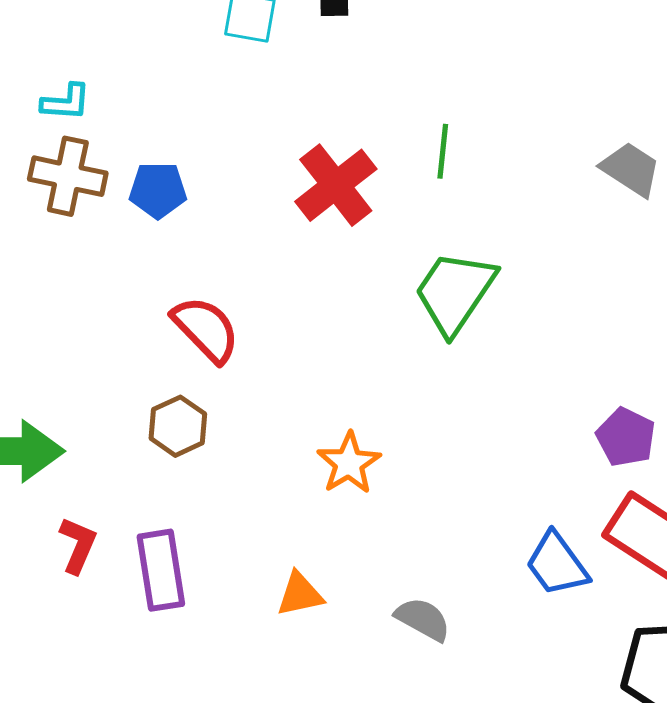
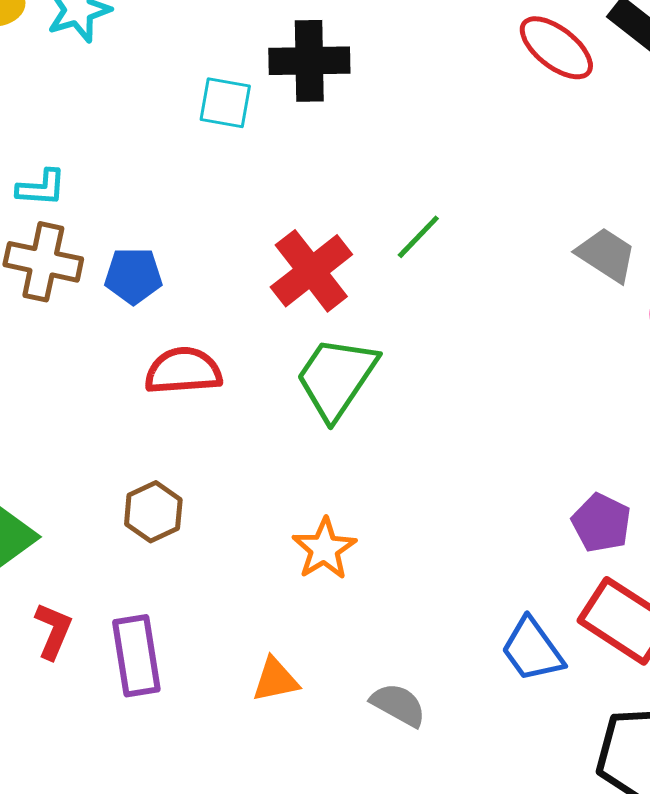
green line: (443, 151) -> (418, 237), turned 38
green trapezoid: (455, 292) -> (336, 378), moved
red semicircle: (206, 329) -> (183, 371), moved, turned -50

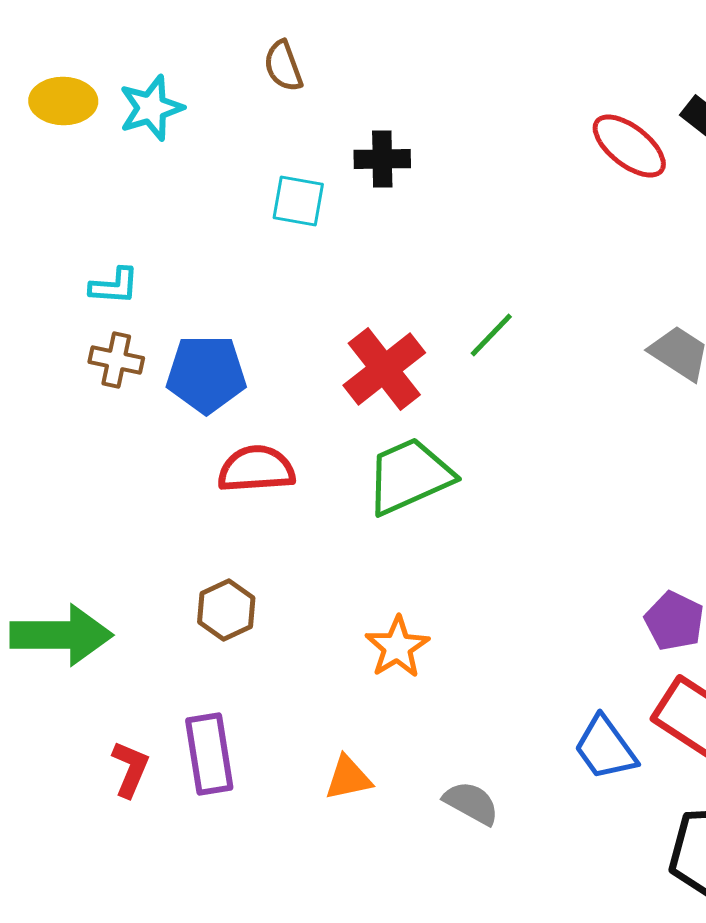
black cross: (309, 61) -> (382, 159), size x0.7
brown cross: (43, 262) -> (116, 360), size x0.7
blue pentagon: (133, 276) -> (206, 374), size x1.4
green trapezoid: (336, 378) -> (409, 476), turned 32
red L-shape: (53, 631) -> (130, 769), moved

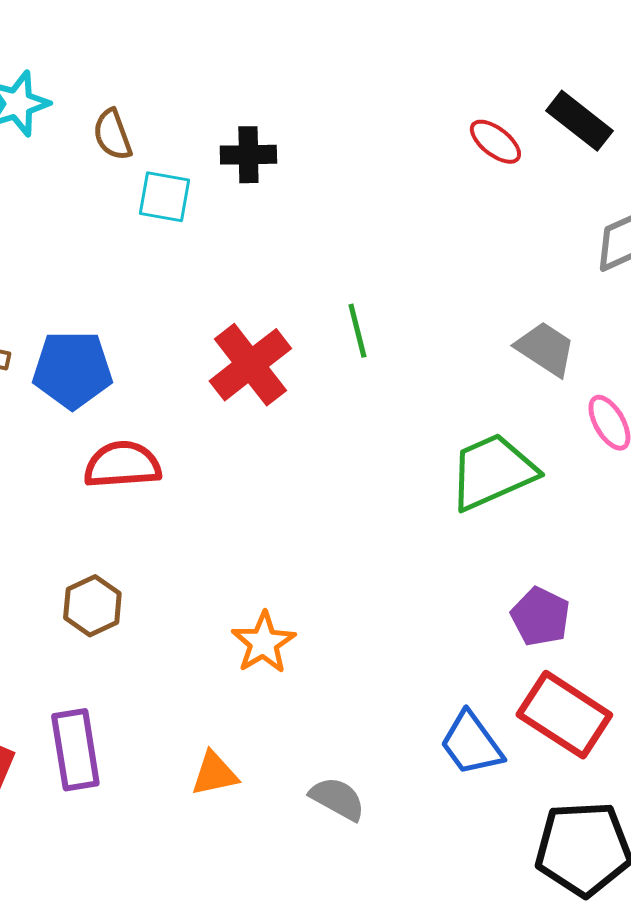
brown semicircle: (283, 66) -> (112, 135), moved
red ellipse: (629, 146) -> (495, 142), size x0.7
green line: (491, 335) -> (357, 331), turned -58
green trapezoid: (409, 476) -> (492, 472), moved

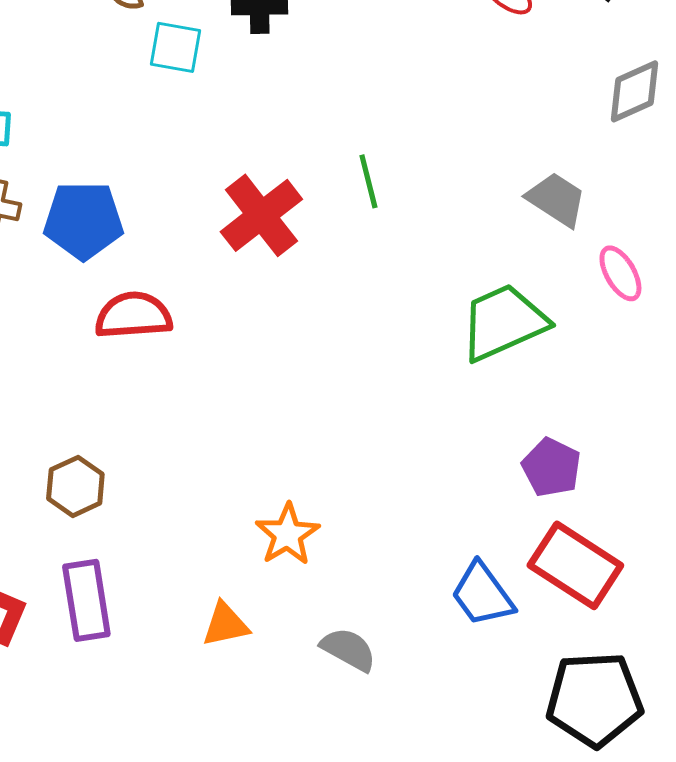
brown hexagon: (92, 606) -> (75, 486), moved
orange star: (263, 643) -> (287, 534), moved

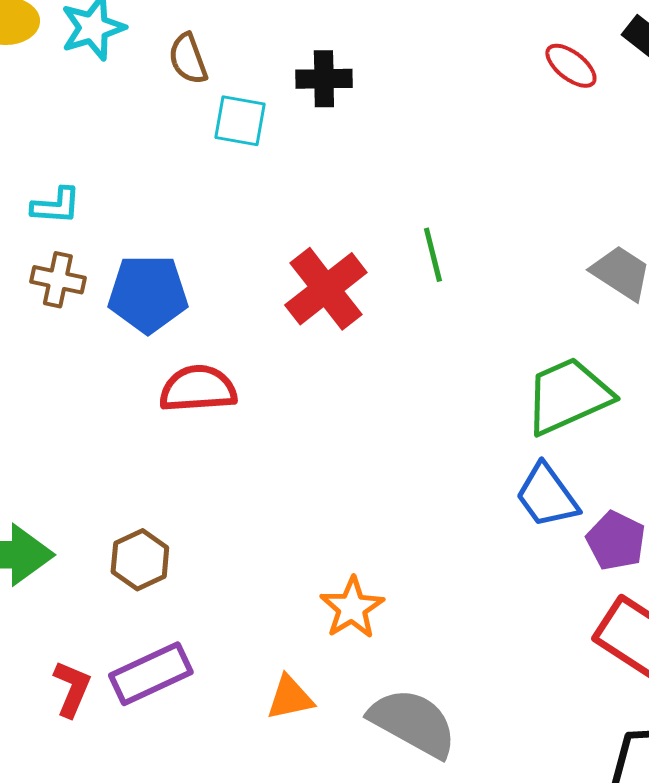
blue trapezoid: (482, 594) -> (547, 496), moved
purple rectangle: (86, 600) -> (151, 674), turned 74
gray semicircle: (348, 649) -> (413, 723), size x1.6

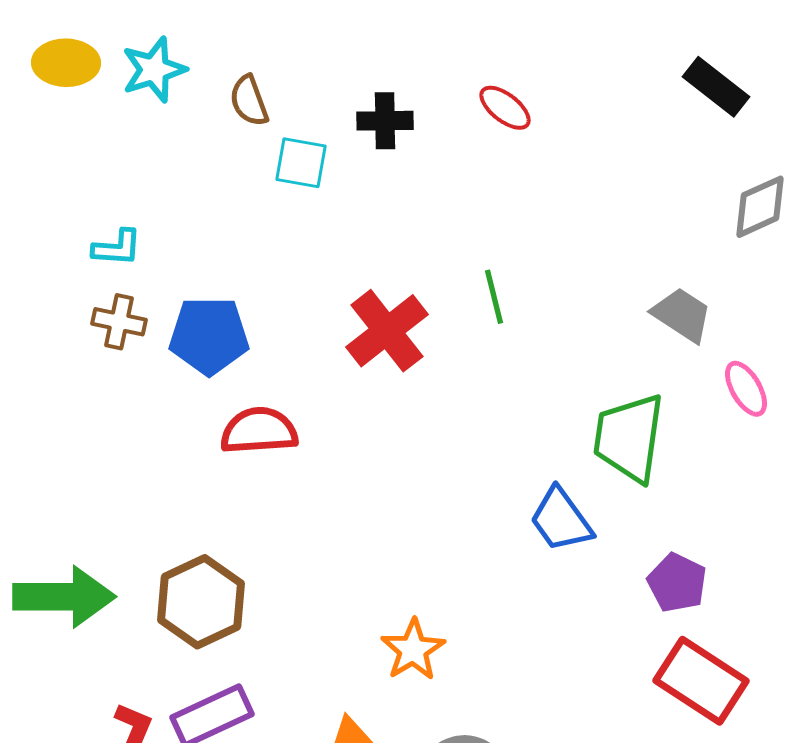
red ellipse: (571, 66) -> (505, 108), moved
green trapezoid: (568, 396) -> (629, 438), turned -58
blue trapezoid: (547, 496) -> (561, 520), moved
brown hexagon: (140, 560) -> (201, 602), size x1.5

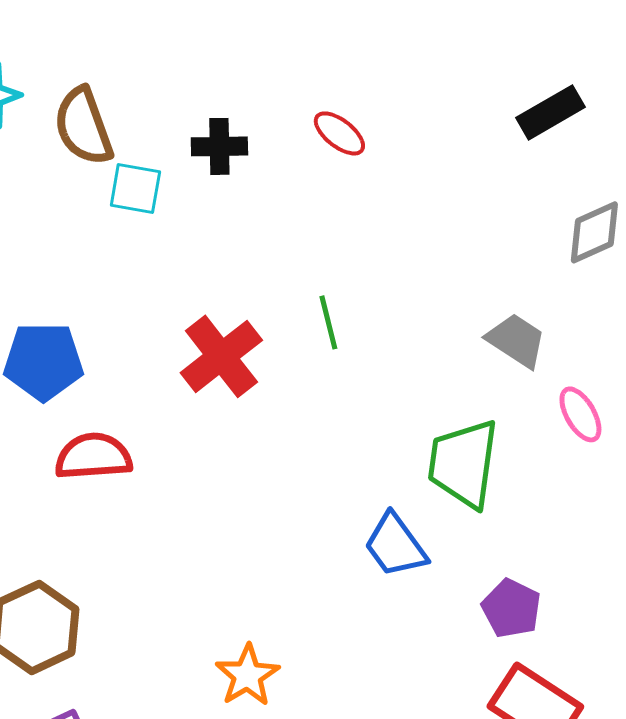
black rectangle: (716, 87) -> (550, 112), turned -68
brown semicircle: (249, 101) -> (83, 126), size x1.5

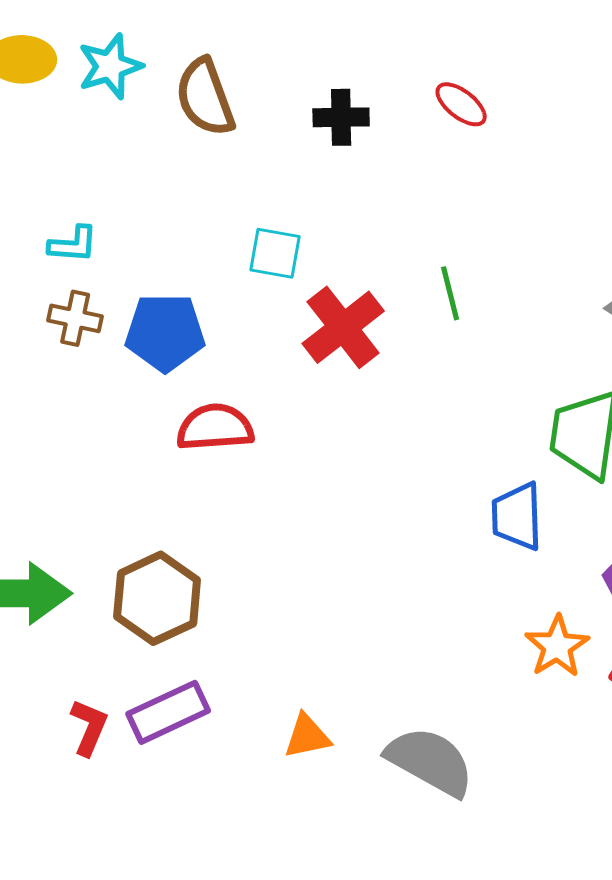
cyan square: (135, 188) -> (275, 253), moved
blue trapezoid: (395, 545) -> (517, 516), turned 34
orange star: (247, 675) -> (557, 646), moved

